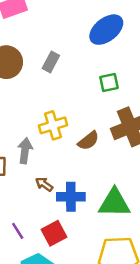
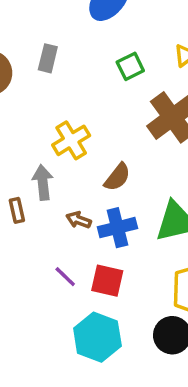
brown semicircle: (88, 141) -> (117, 177), moved
purple line: (18, 231) -> (65, 277), moved
red square: (54, 233) -> (107, 281), turned -35

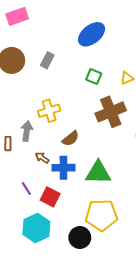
green square: (130, 66) -> (94, 77), turned 35

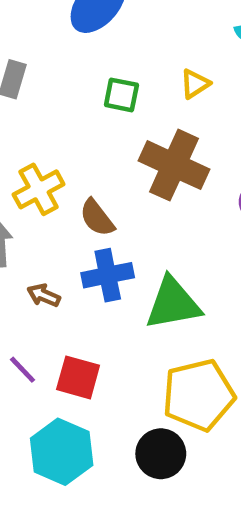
brown cross: (111, 112) -> (174, 165), turned -32
brown semicircle: (71, 139) -> (97, 218), moved, turned 102
blue cross: (63, 168) -> (108, 275), moved

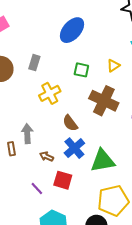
yellow cross: (39, 189) -> (50, 93), moved
blue cross: (108, 275) -> (74, 148), turned -30
red square: (78, 377) -> (63, 180), moved

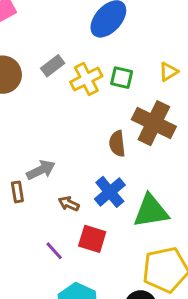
gray rectangle: (34, 63) -> (53, 66), turned 35
yellow cross: (50, 93) -> (86, 79), moved
brown semicircle: (70, 123) -> (117, 144), moved, turned 30
gray arrow: (27, 134) -> (41, 170), turned 66

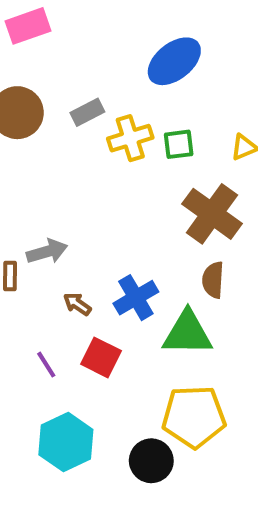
green square: (122, 78) -> (179, 144), turned -30
brown semicircle: (117, 144) -> (213, 280), moved

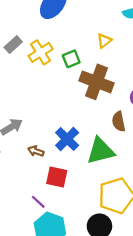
green square: (179, 144) -> (71, 59), moved
brown semicircle: (213, 280) -> (119, 121), moved
purple line: (46, 365) -> (38, 202), moved

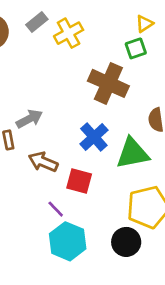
green square: (71, 59) -> (136, 48), moved
brown cross: (96, 82) -> (108, 83), moved
brown arrow: (36, 151) -> (43, 162), moved, size x1.5

